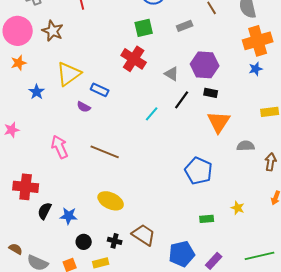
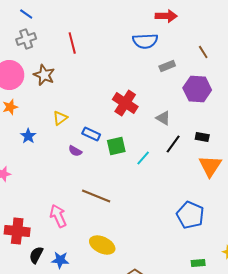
gray rectangle: (185, 26) -> (167, 66), moved
green square: (144, 28) -> (116, 146), moved
purple hexagon: (205, 65) -> (197, 89), moved
yellow triangle: (69, 74) -> (60, 118), size x0.6
pink arrow: (60, 147) -> (58, 216), moved

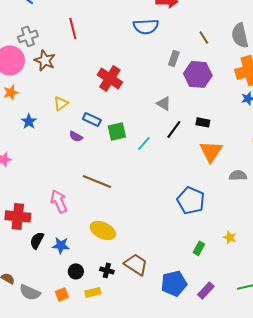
gray cross: (26, 39) -> (28, 36), moved
gray rectangle: (167, 66) -> (174, 58), moved, turned -49
red cross: (125, 103) -> (110, 78), moved
green rectangle: (198, 263) -> (199, 248), turned -56

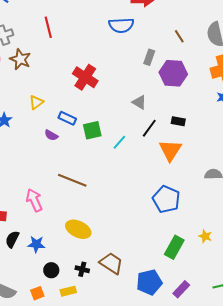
orange triangle: (211, 151) -> (170, 150), moved
green rectangle: (199, 248) -> (174, 247), size x1.6

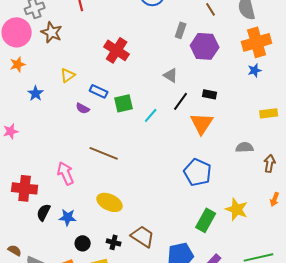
yellow star: (205, 236) -> (237, 209), size x1.6

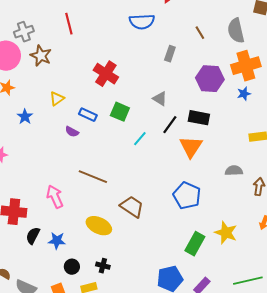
purple hexagon: (205, 46) -> (210, 79), moved
black rectangle: (210, 94) -> (199, 118), size x1.5
green square: (124, 103) -> (120, 112), moved, turned 36
brown trapezoid: (143, 236) -> (132, 207), moved

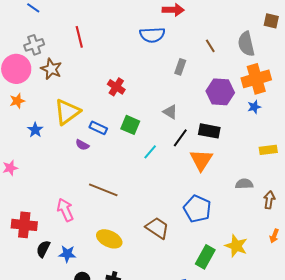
red cross: (106, 74) -> (116, 87), size x0.7
yellow triangle: (57, 99) -> (67, 112), size x1.8
brown trapezoid: (132, 207) -> (157, 228), moved

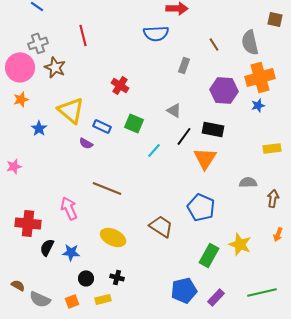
yellow triangle: (67, 112) -> (71, 110), turned -44

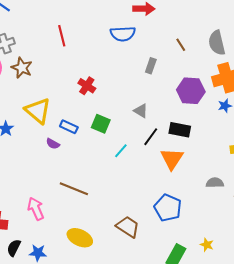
red line: (83, 35) -> (62, 36), moved
yellow star: (240, 244) -> (207, 245), size x0.6

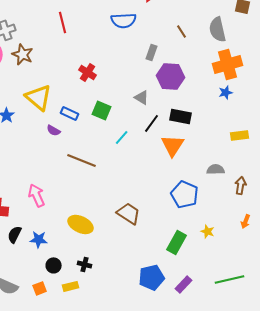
purple hexagon: (191, 91) -> (171, 76), moved
brown line: (74, 189) -> (82, 160), moved
blue pentagon: (168, 208) -> (185, 194), moved

